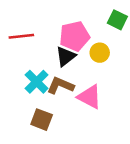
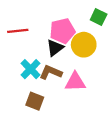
yellow circle: (100, 53) -> (84, 45), size x1.5
pink triangle: (90, 97) -> (75, 82), turned -30

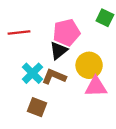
yellow circle: (84, 45) -> (89, 65), moved
pink triangle: (75, 82) -> (96, 87), moved

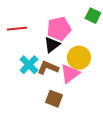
pink triangle: (96, 87) -> (70, 74), moved, turned -35
brown square: (37, 107) -> (54, 99), moved

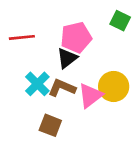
yellow circle: (79, 58) -> (114, 86), moved
brown square: (54, 99) -> (50, 125), moved

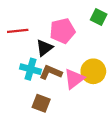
black triangle: (67, 58) -> (44, 48), moved
cyan cross: (37, 84) -> (30, 69), turned -30

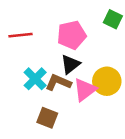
black triangle: (44, 48) -> (70, 64), moved
cyan cross: (30, 69) -> (35, 79), turned 30

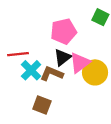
red line: (21, 35) -> (18, 54), moved
pink triangle: (85, 90) -> (80, 63), moved

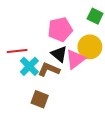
black triangle: (62, 57) -> (59, 54), turned -42
yellow circle: (95, 72) -> (90, 47), moved

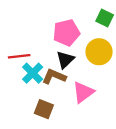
black triangle: (59, 54) -> (65, 60), turned 36
pink triangle: (76, 59) -> (83, 92), moved

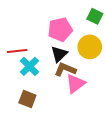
brown L-shape: (54, 77) -> (65, 69), moved
brown square: (44, 109) -> (27, 99), moved

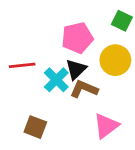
cyan cross: (29, 66) -> (56, 80), moved
pink triangle: (75, 84) -> (106, 126), moved

